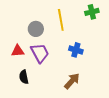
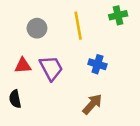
gray circle: (36, 29) -> (37, 28), moved
black semicircle: (24, 77) -> (15, 99), moved

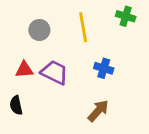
green cross: (118, 15) -> (126, 16), turned 30
purple trapezoid: (51, 68) -> (54, 72), turned -36

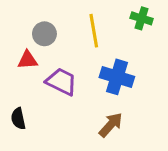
blue cross: (104, 68) -> (117, 77), size x1.5
red triangle: (24, 70) -> (27, 60), moved

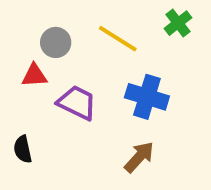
green cross: (142, 18) -> (178, 23), turned 35
yellow line: (94, 31) -> (118, 39), turned -48

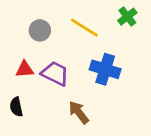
red triangle: (34, 75) -> (25, 69), moved
brown arrow: (139, 157) -> (79, 112), moved, turned -80

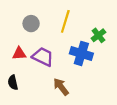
green cross: (127, 17) -> (98, 35), moved
yellow line: (84, 28) -> (65, 21), turned 75

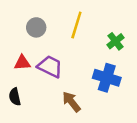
blue cross: (81, 54) -> (107, 78), moved

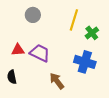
yellow line: (76, 25) -> (74, 20), moved
gray circle: (36, 27) -> (33, 15), moved

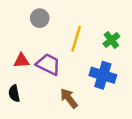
yellow line: (74, 20) -> (76, 39), moved

